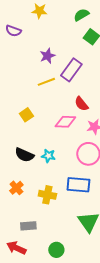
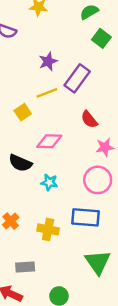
yellow square: (26, 115) -> (23, 112), moved
pink diamond: (65, 122) -> (49, 141), moved
black semicircle: (24, 155) -> (20, 163), moved

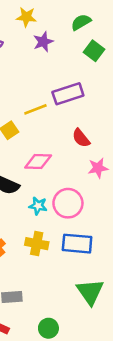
purple star: (48, 61) -> (43, 42), moved
purple rectangle: (77, 78) -> (68, 94), turned 36
pink circle: (98, 180) -> (68, 203), moved
yellow cross: (48, 229) -> (37, 244), moved

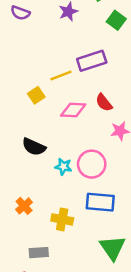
pink diamond: (38, 162) -> (73, 110), moved
yellow cross: (37, 244) -> (62, 219), moved

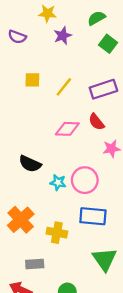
purple rectangle: (92, 61) -> (103, 89), moved
yellow line: (61, 76) -> (64, 87), moved, turned -30
yellow square: (36, 95) -> (32, 80), moved, turned 35
orange cross: (24, 206) -> (21, 220), size x1.6

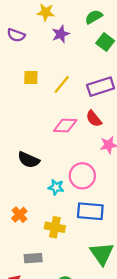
cyan star: (58, 182) -> (56, 187), moved
orange cross: (21, 220) -> (19, 215), size x0.6

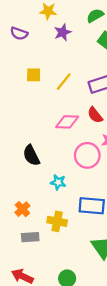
black semicircle: (29, 160) -> (31, 155), turned 40
pink circle: (82, 176) -> (87, 155), moved
gray rectangle: (33, 258) -> (30, 237), moved

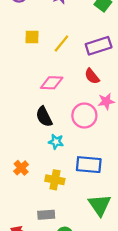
pink diamond: (67, 122) -> (52, 83), moved
black semicircle: (31, 155) -> (44, 117), moved
gray rectangle: (30, 237) -> (46, 215), moved

